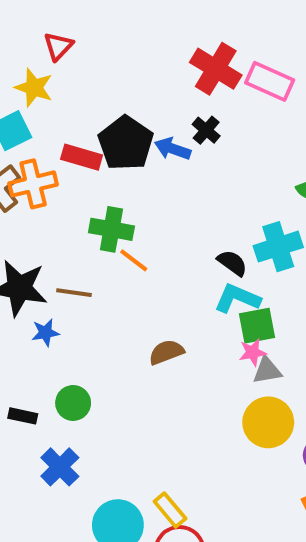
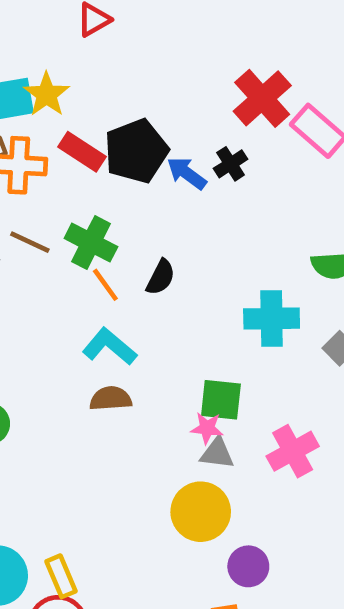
yellow star: (34, 88) -> (47, 94), moved
black semicircle: (232, 263) -> (161, 277), moved, turned 64
brown line: (74, 293) -> (30, 242), moved
cyan L-shape: (237, 298) -> (110, 347), moved

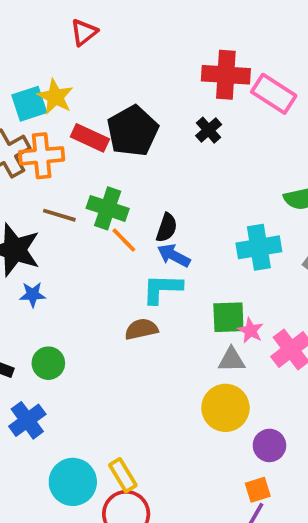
red cross: (262, 98) -> (226, 75), turned -36
blue arrow: (187, 173) -> (174, 255), moved
cyan L-shape: (110, 347) -> (162, 289), moved, turned -30
pink star: (207, 428) -> (250, 330), moved, turned 30

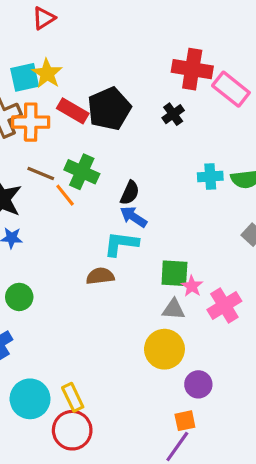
red triangle: (84, 32) -> (44, 18), moved
orange line: (124, 240) -> (65, 195), moved
cyan cross: (259, 247) -> (210, 176), moved, size x0.7

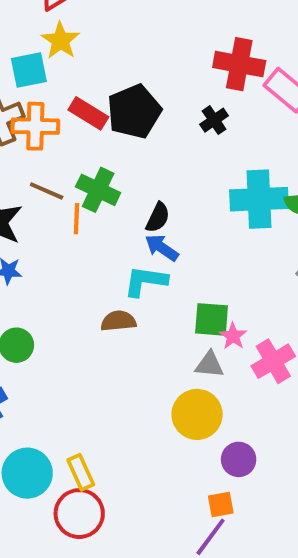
yellow star: (47, 74) -> (60, 41), moved
cyan cross: (210, 176) -> (259, 199), size x1.8
orange line: (65, 195) -> (77, 219), turned 40

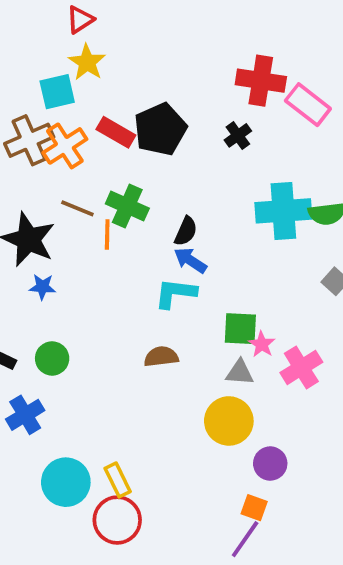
orange cross: (35, 126) -> (65, 146), turned -33
brown semicircle: (118, 321) -> (161, 357), moved
orange square: (221, 505) -> (254, 508), turned 32

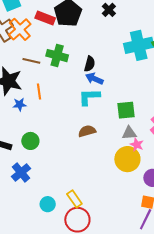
orange line: (107, 234) -> (39, 91), moved
pink star: (262, 344) -> (137, 145), moved
cyan circle: (66, 482) -> (48, 204), size x0.6

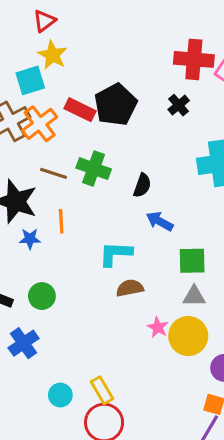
blue arrow: (94, 79) -> (160, 221), moved
cyan L-shape: (89, 97) -> (116, 254), moved
pink star: (137, 145) -> (158, 327), moved

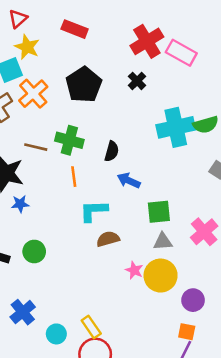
red cross: (194, 59) -> (147, 41), turned -32
red rectangle: (80, 110) -> (75, 29), moved
orange cross: (40, 124) -> (33, 94), moved
orange line: (61, 221) -> (74, 177), moved
blue cross: (24, 343) -> (23, 312), moved

